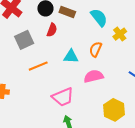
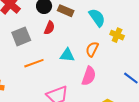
yellow cross: (120, 34) -> (117, 35), turned -32
pink semicircle: (94, 76) -> (89, 76), turned 120

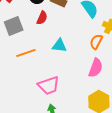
orange semicircle: (92, 49) -> (96, 42), moved
pink semicircle: (89, 76) -> (96, 68), moved

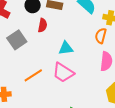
orange line: (26, 53) -> (33, 75), moved
pink trapezoid: (49, 85) -> (63, 73), moved, turned 65

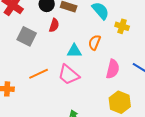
orange semicircle: (101, 36) -> (95, 42), moved
gray square: (17, 40) -> (27, 36), turned -36

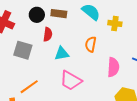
cyan triangle: (74, 51) -> (62, 54), moved
orange line: (39, 74) -> (29, 87), moved

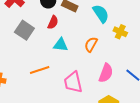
pink trapezoid: (71, 81) -> (73, 82), moved, turned 30
orange line: (29, 87) -> (40, 70), moved

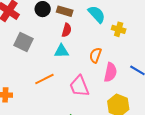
red semicircle: (53, 22) -> (67, 30), moved
orange semicircle: (91, 44) -> (95, 55), moved

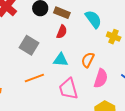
gray square: (24, 42) -> (29, 45), moved
cyan triangle: (61, 51) -> (61, 60), moved

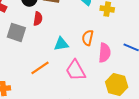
red semicircle: (62, 32) -> (38, 19), moved
gray square: (29, 45) -> (16, 32), moved

